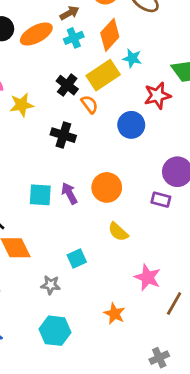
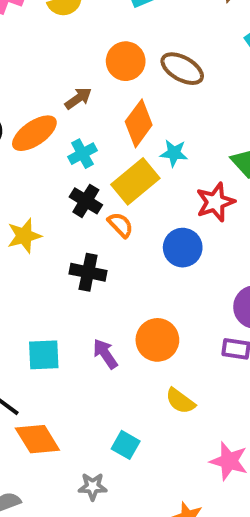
cyan cross: (74, 38) -> (82, 154), moved
cyan square: (40, 195) -> (44, 355), moved
cyan square: (77, 258) -> (126, 445), turned -30

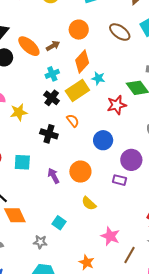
brown ellipse: (182, 69) -> (120, 32), moved
orange ellipse: (34, 133) -> (29, 46), moved, turned 70
orange semicircle: (120, 225) -> (73, 121), moved
blue circle: (183, 248) -> (103, 140), moved
cyan square: (44, 355) -> (22, 162), moved

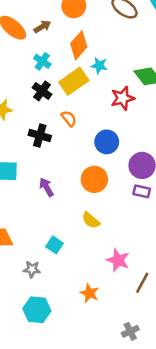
cyan cross: (52, 74) -> (42, 61), turned -32
orange circle: (80, 172) -> (94, 179), moved
purple rectangle: (120, 180) -> (142, 191), moved

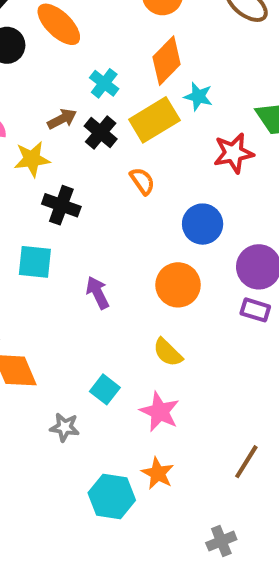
brown arrow: (42, 27) -> (62, 119), moved
black cross: (40, 135) -> (61, 205), moved
pink star: (118, 260) -> (160, 412), moved
cyan hexagon: (37, 310) -> (112, 497), moved

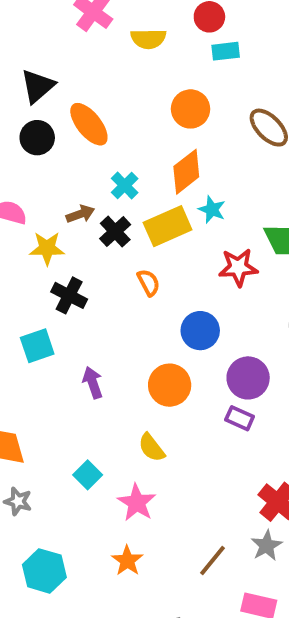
cyan square: (35, 262) -> (37, 346), turned -32
gray star: (65, 427) -> (18, 501), moved
cyan hexagon: (112, 497) -> (44, 571), moved

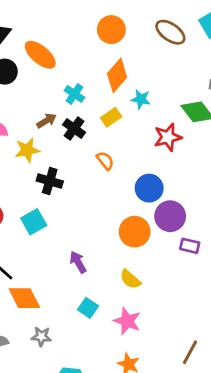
yellow rectangle: (168, 226) -> (111, 117), size x0.6
purple circle: (248, 378) -> (170, 216), moved
purple arrow: (93, 383) -> (78, 262), moved

